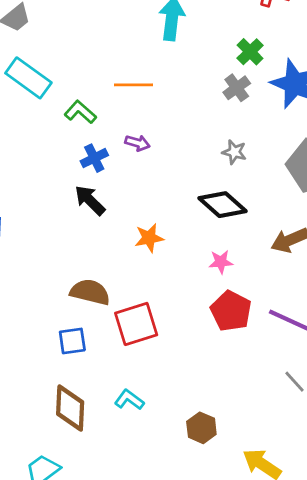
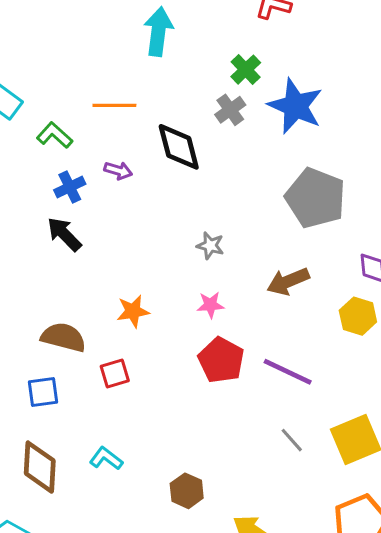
gray star: (234, 152) -> (210, 246), moved
black diamond: (222, 205) -> (179, 147), moved, turned 33
orange star: (149, 238) -> (133, 311), moved
red square: (136, 324) -> (115, 374), size x0.6

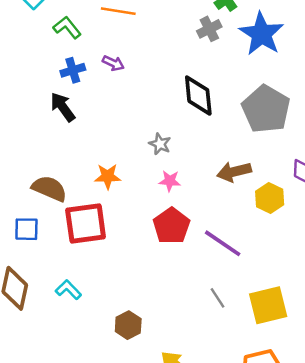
black diamond: (179, 147) -> (198, 96), moved
gray star: (210, 246) -> (160, 144), moved
yellow hexagon: (358, 316) -> (270, 198), moved
red square: (115, 374) -> (86, 223), size x1.8

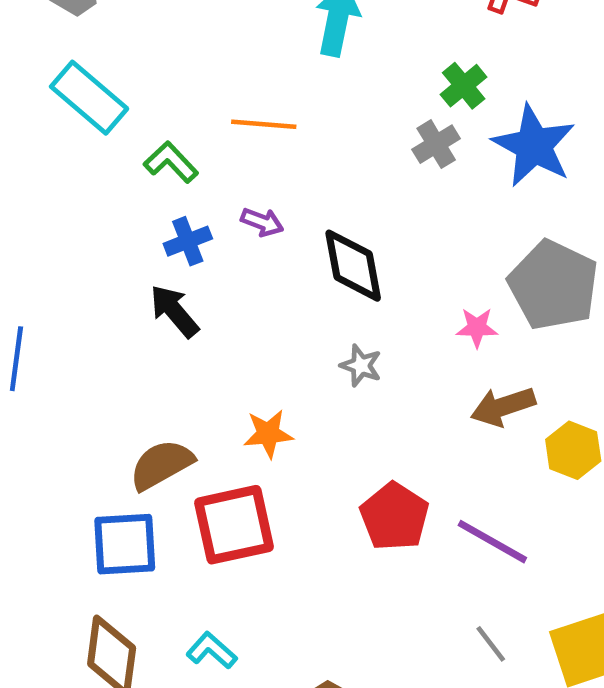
black diamond: (198, 96) -> (353, 266), moved
pink star: (170, 181) -> (477, 328), moved
brown semicircle: (49, 188) -> (161, 465), turned -48
blue square: (26, 229) -> (125, 544), size x1.4

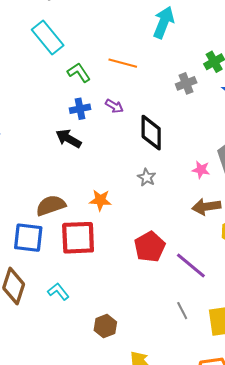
gray cross: (436, 144) -> (186, 83), moved
black arrow: (174, 311) -> (69, 139), turned -30

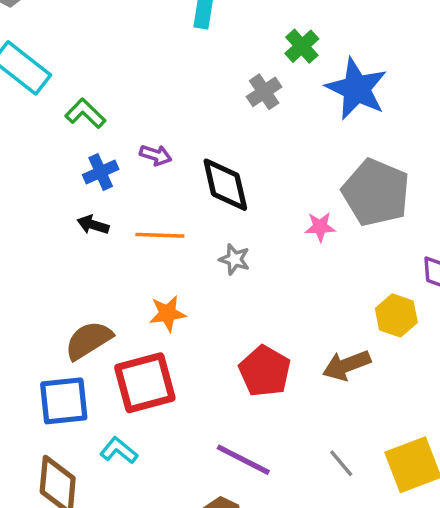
orange line: (123, 63) -> (160, 235), moved
black arrow: (69, 139) -> (93, 225), size x0.7
brown arrow: (206, 207) -> (347, 365), moved
purple line: (191, 265) -> (243, 460), moved
cyan L-shape: (58, 292) -> (119, 450), moved

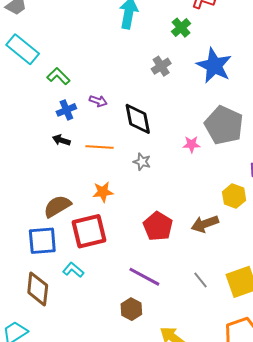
green cross: (302, 46) -> (181, 28), moved

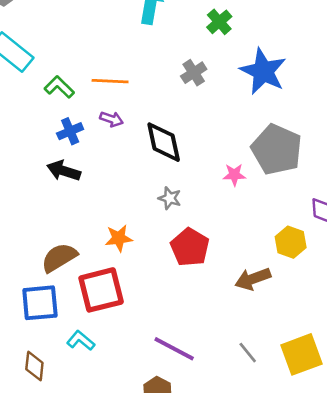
black arrow: (61, 140) -> (64, 171), size x1.4
orange line: (100, 147) -> (110, 81), moved
red pentagon: (158, 226) -> (190, 247), moved
brown diamond: (38, 289) -> (34, 366), size x0.7

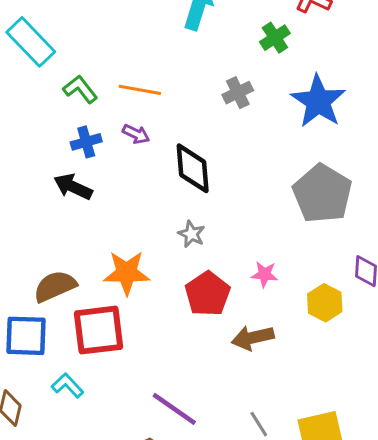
pink star: (234, 175) -> (264, 274), moved
orange star: (119, 238) -> (127, 273), size x1.4
brown arrow: (253, 279) -> (253, 338), moved

